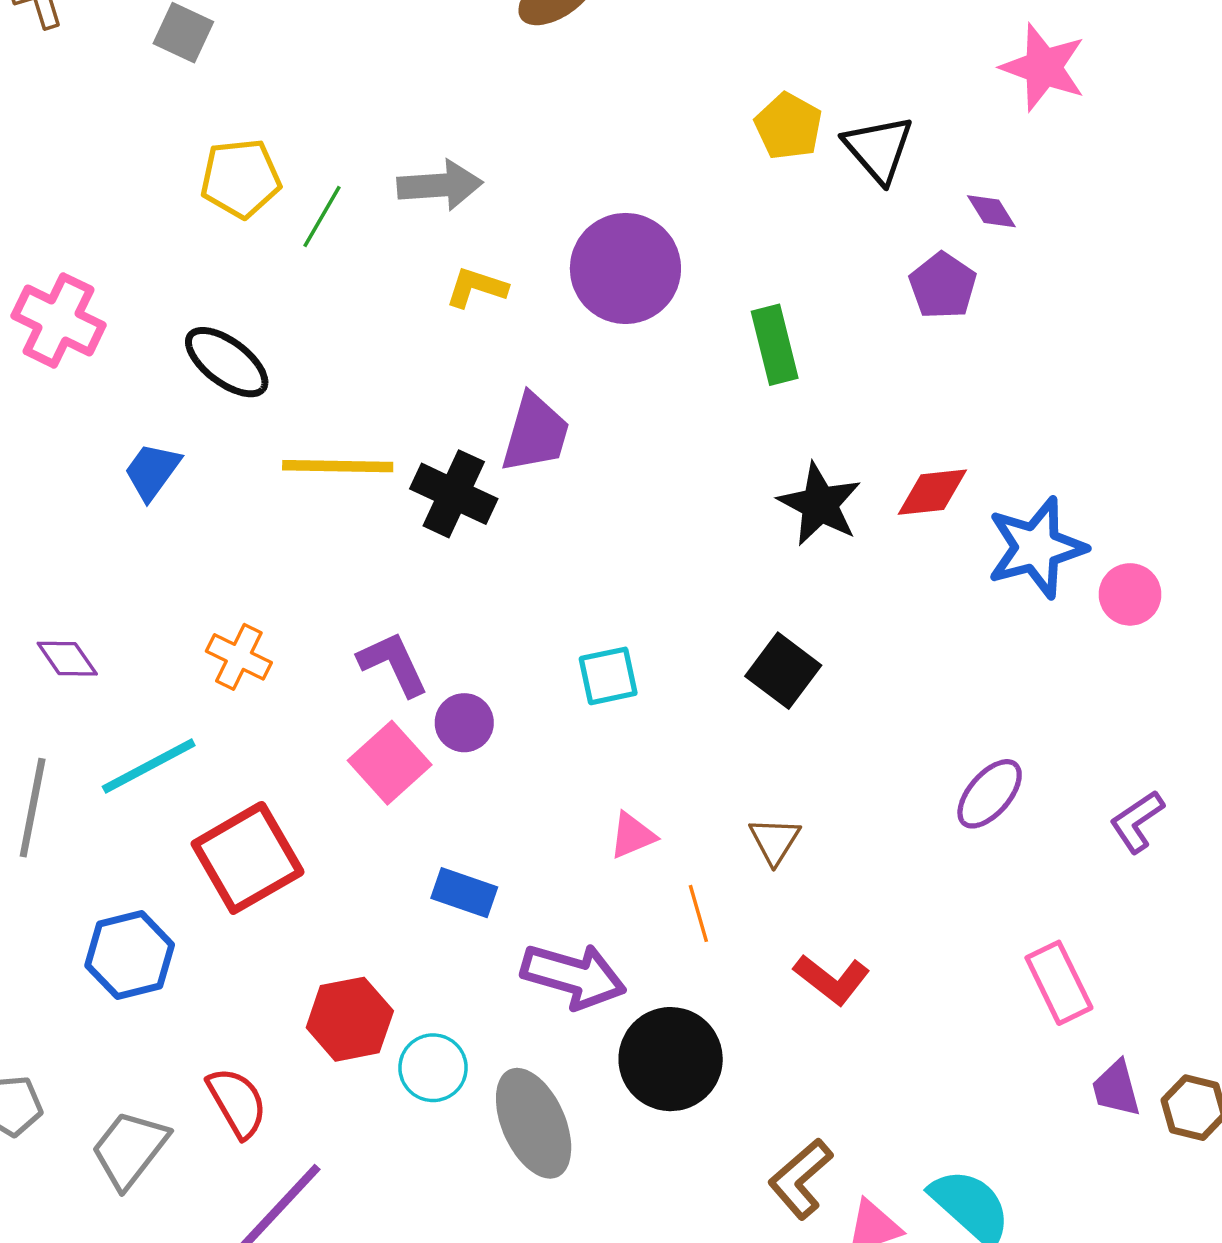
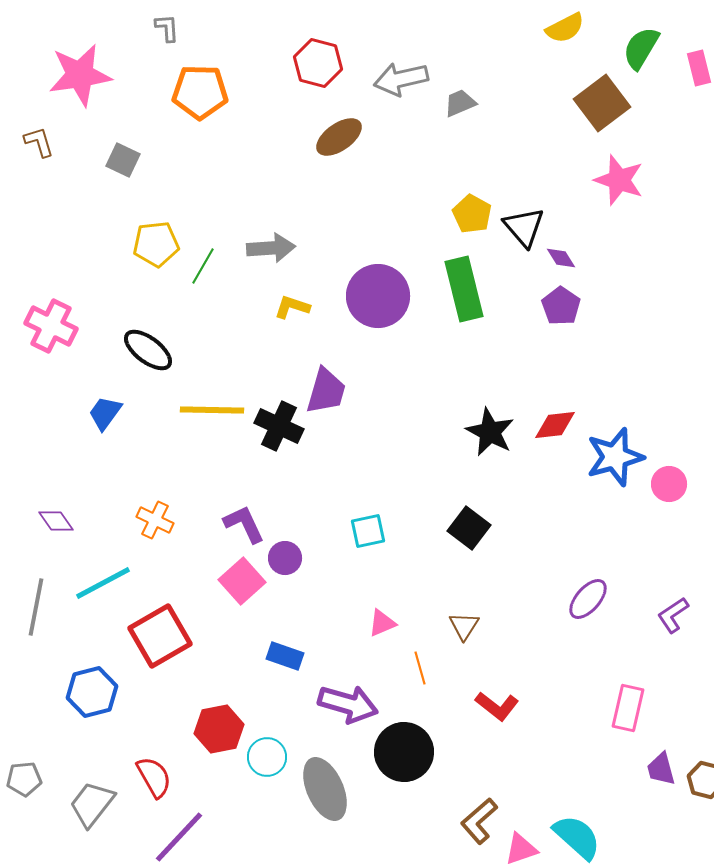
purple diamond: (991, 211) -> (561, 258), moved
green rectangle: (775, 345) -> (464, 289), moved, size x1.4
pink rectangle: (1059, 983) -> (628, 708), turned 39

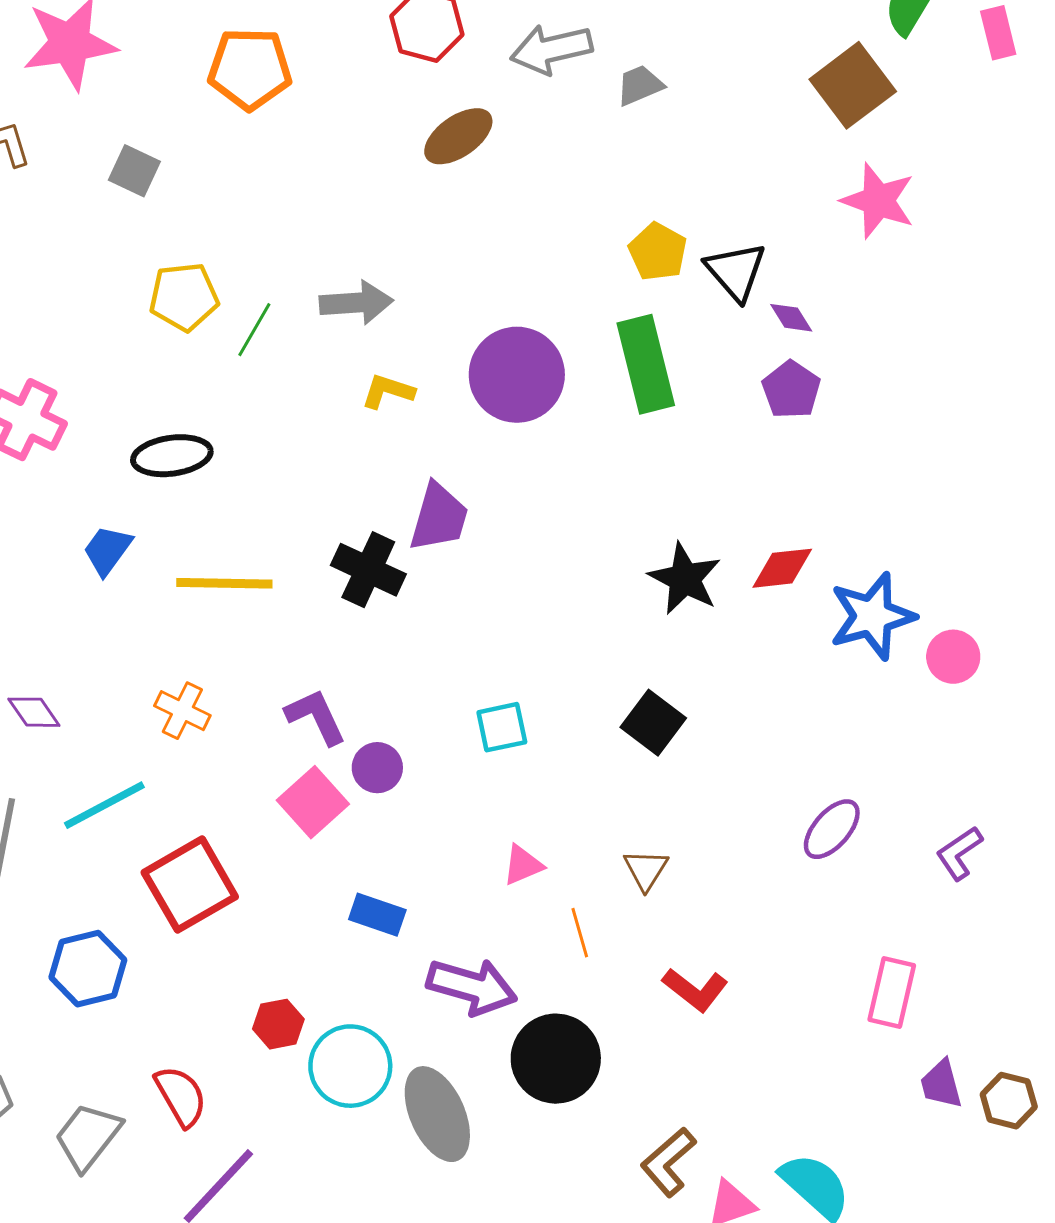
black ellipse: (148, 350) -> (172, 456), turned -45
yellow line: (212, 410) -> (224, 583), moved
red hexagon: (219, 729) -> (278, 1024), size x0.7
cyan circle: (267, 757) -> (350, 1066), size x1.4

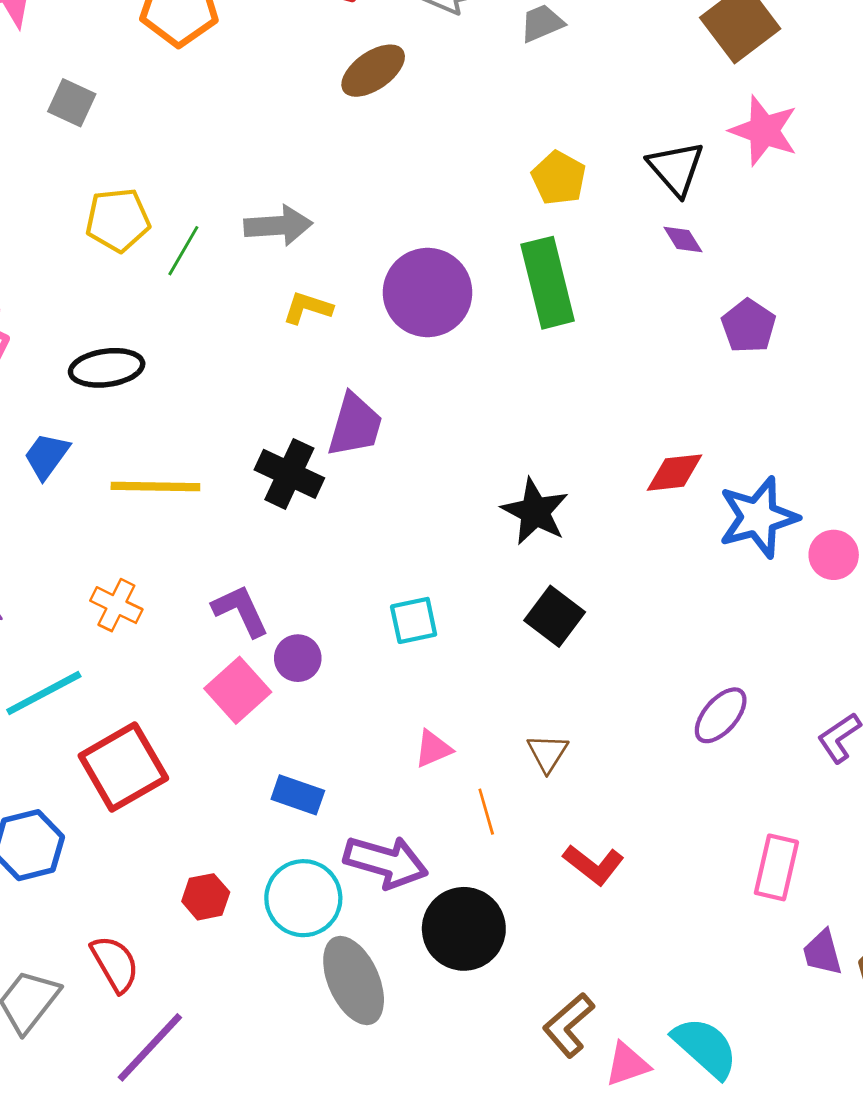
black triangle: (736, 271) -> (676, 168), moved
purple pentagon: (791, 390) -> (749, 326), moved
black star: (685, 579) -> (535, 512), moved
cyan circle: (350, 1066) -> (303, 898), moved

